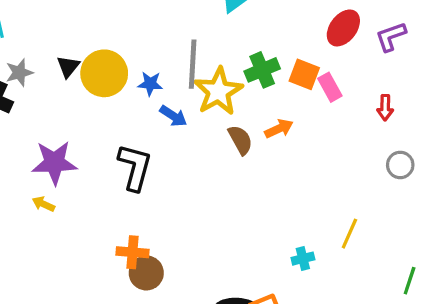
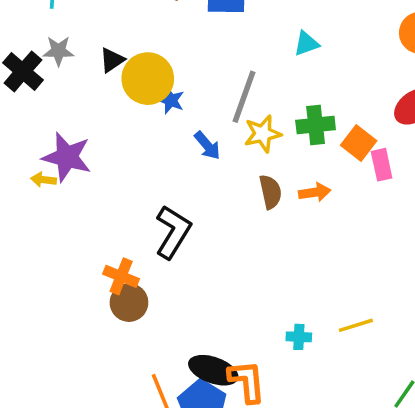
blue star: (150, 84) -> (171, 100), moved
yellow star: (218, 91) -> (263, 134), size x0.7
black L-shape: (135, 167) -> (173, 232), moved
yellow arrow: (43, 204) -> (43, 180), moved, turned -35
yellow line: (349, 234) -> (356, 325), turned 32

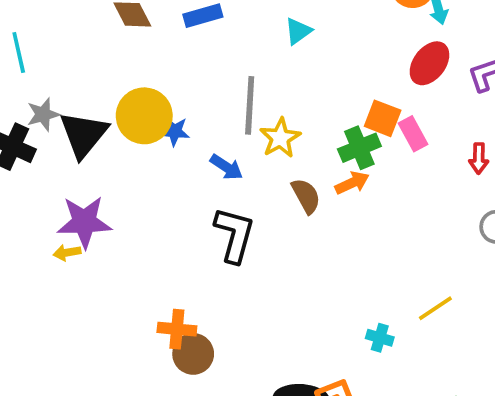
black triangle: (112, 60) -> (84, 134), moved, size x1.8
green cross: (316, 125) -> (359, 148), moved
black L-shape: (173, 232) -> (234, 235), moved
cyan cross: (299, 337) -> (380, 338), turned 30

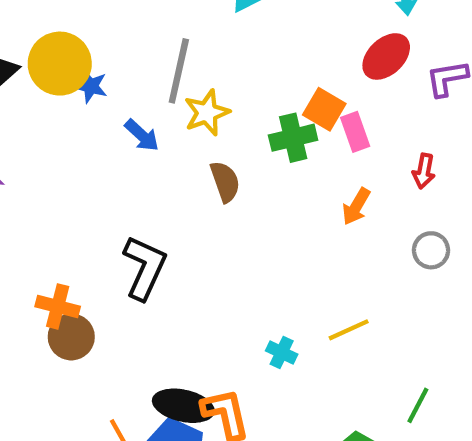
orange arrow: (352, 183) -> (356, 207), moved, turned 136
black L-shape: (234, 235) -> (145, 268), moved

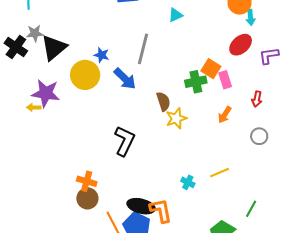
yellow circle: (60, 64) -> (85, 75), moved
yellow star: (207, 113) -> (176, 118), moved
blue arrow: (142, 135) -> (125, 79), size x1.4
orange cross: (58, 306) -> (87, 181), moved
brown circle: (71, 337) -> (87, 198), moved

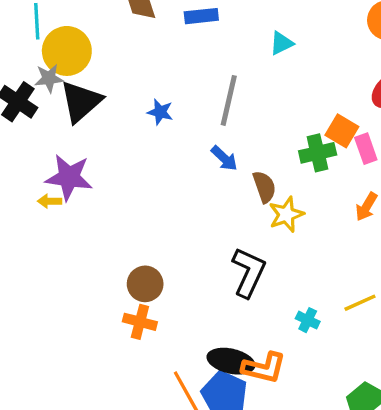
yellow circle: (85, 75) -> (67, 51), moved
blue arrow: (125, 79) -> (224, 158), moved, size x0.7
black L-shape: (125, 141) -> (249, 272), moved
brown circle: (87, 198) -> (145, 284), moved
orange L-shape: (161, 211) -> (264, 368), turned 116

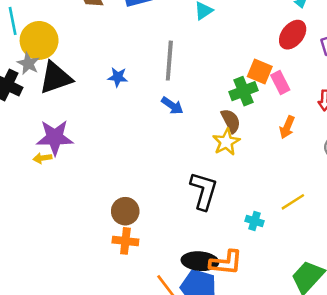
gray star: (49, 78) -> (28, 64), turned -30
black triangle: (81, 101) -> (56, 78), turned 30
brown semicircle: (264, 187) -> (231, 121), moved

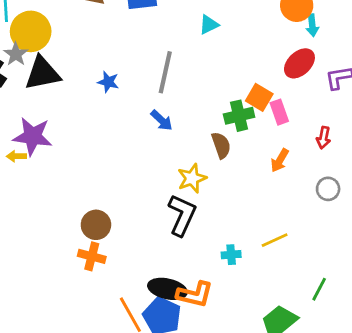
yellow star: (226, 142) -> (192, 178), moved
cyan cross: (254, 221) -> (231, 255), turned -30

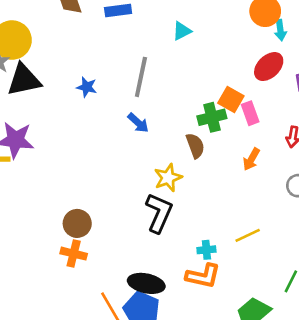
orange L-shape: (195, 294) -> (203, 276), moved

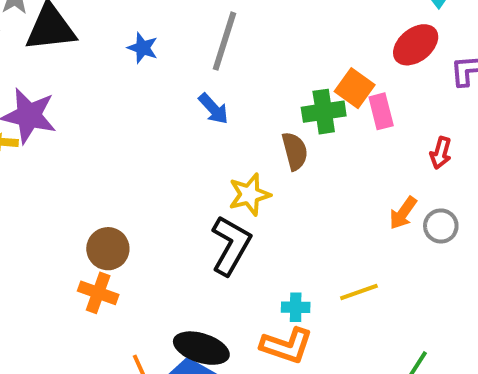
orange arrow: (251, 159) -> (403, 213), moved

